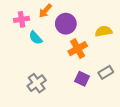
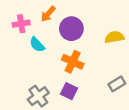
orange cross: (78, 49) -> (73, 62), moved, turned -36
purple square: (82, 79) -> (69, 91), moved

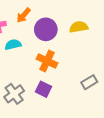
yellow semicircle: (114, 37) -> (79, 27), moved
cyan semicircle: (37, 45) -> (13, 45), turned 119

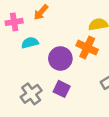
purple circle: (46, 29) -> (60, 58), moved
orange cross: (47, 61) -> (87, 48), moved

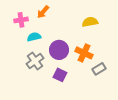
orange cross: (87, 48) -> (84, 53), moved
gray cross: (31, 94) -> (35, 61), moved

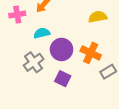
cyan semicircle: (34, 37) -> (42, 33), moved

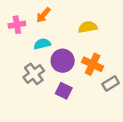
yellow semicircle: (98, 17) -> (88, 27), moved

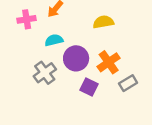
orange cross: (93, 64) -> (109, 62), turned 30
purple square: (64, 91) -> (89, 87), moved

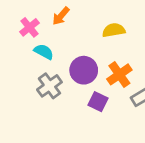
pink cross: (27, 19) -> (29, 27), turned -30
cyan semicircle: (54, 40) -> (44, 52), moved, turned 42

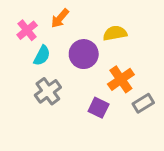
cyan semicircle: (44, 52) -> (42, 56), turned 90
purple circle: (84, 70) -> (84, 54), moved

